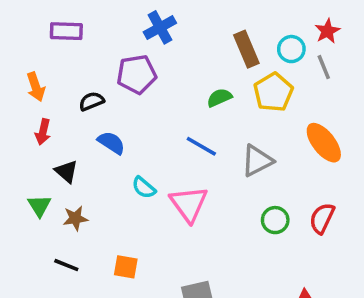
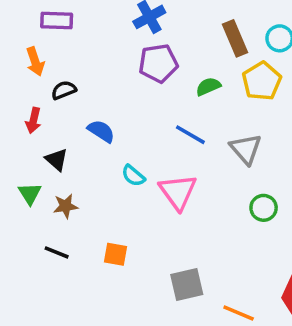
purple pentagon: (137, 74) -> (158, 63), moved
orange arrow: (36, 87) -> (35, 62), moved
black semicircle: (92, 101) -> (64, 90), moved
gray triangle: (257, 161) -> (246, 149), turned -44

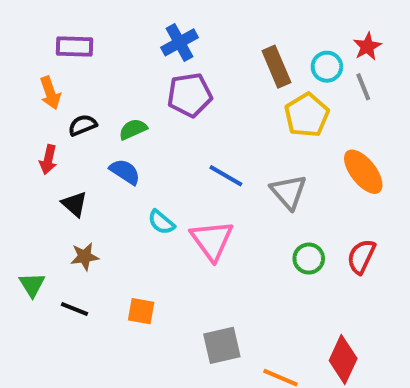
green semicircle: (208, 87) -> (133, 129), moved
green triangle: (30, 194) -> (32, 285), moved

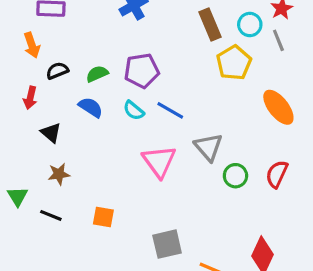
purple pentagon: (190, 95) -> (142, 71), moved
gray triangle: (289, 192) -> (208, 147), moved
cyan semicircle: (161, 222) -> (134, 110), moved

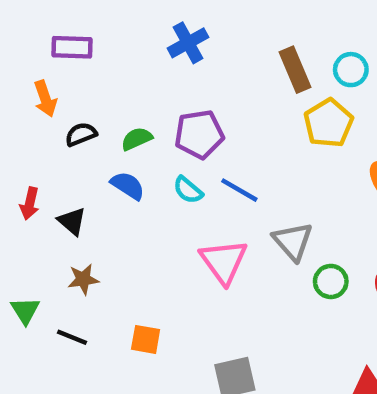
red arrow: (30, 98) -> (30, 203), moved

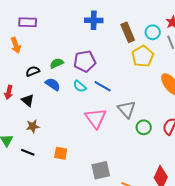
blue cross: (188, 43) -> (94, 20), moved, turned 30
black semicircle: (81, 134) -> (33, 71), moved

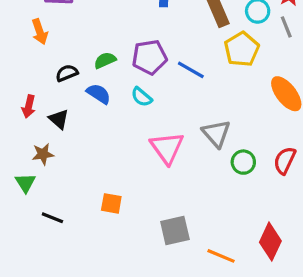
blue line: (103, 86) -> (191, 70), moved
brown star: (33, 126) -> (43, 154), moved
black line: (28, 152) -> (52, 218), moved

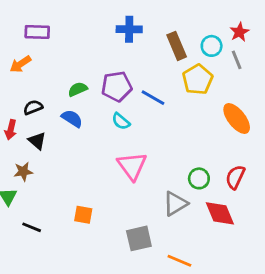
orange arrow: (40, 32) -> (20, 64), turned 75
black semicircle: (67, 73) -> (33, 107), moved
cyan semicircle: (142, 97) -> (121, 121), moved
gray triangle: (216, 133) -> (175, 204), moved, turned 40
red diamond: (270, 242) -> (220, 213), moved, turned -48

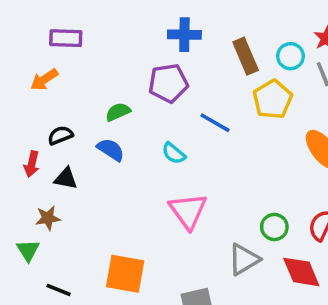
purple pentagon: (117, 86) -> (168, 83), moved
black triangle: (37, 141) -> (66, 178), turned -30
orange square: (83, 215) -> (125, 274), size x1.6

